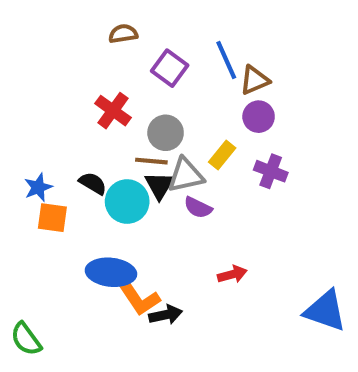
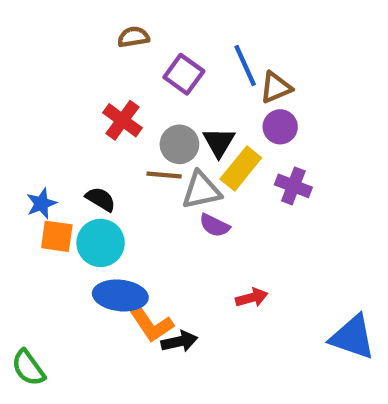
yellow rectangle: (222, 155) -> (241, 168), size x1.4
black triangle: (159, 185) -> (219, 142), moved
cyan circle: (127, 202) -> (101, 243), moved

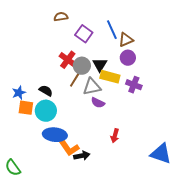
red cross: (122, 120) -> (68, 60), moved
yellow rectangle: (241, 168) -> (110, 77), turned 66
brown line: (164, 175) -> (75, 80), turned -63
red arrow: (252, 298) -> (115, 136), turned 120

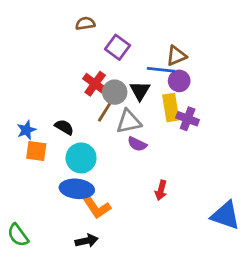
blue line: (112, 30) -> (161, 70), moved, turned -60
yellow rectangle: (110, 77) -> (171, 108), moved, turned 66
cyan circle: (46, 111) -> (81, 158), moved
black arrow: (82, 156) -> (87, 241), moved

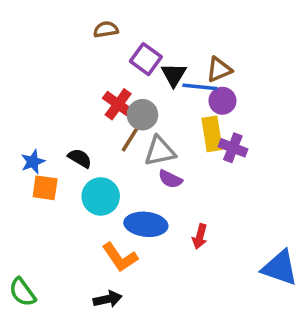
black triangle: (140, 91) -> (174, 75), moved
blue ellipse: (77, 189) -> (146, 224), moved

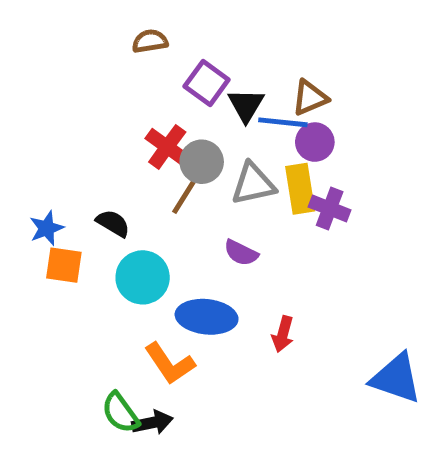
gray triangle: (160, 151) -> (253, 184), moved
green semicircle: (22, 292) -> (120, 413), moved

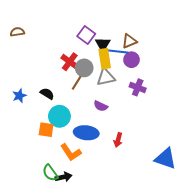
brown semicircle: (150, 41) -> (17, 32), moved
yellow rectangle: (300, 189) -> (105, 59), moved
orange square: (64, 265) -> (46, 130), moved

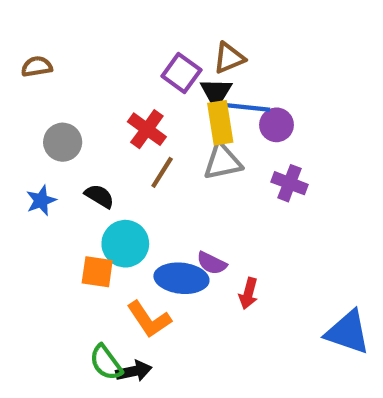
brown triangle: (129, 41) -> (229, 58), moved
gray circle: (84, 68) -> (63, 142), moved
purple semicircle: (101, 106) -> (212, 263), moved

